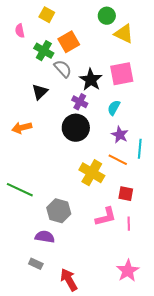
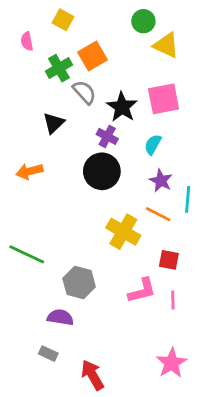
green cross: (44, 51) -> (59, 68), turned 30

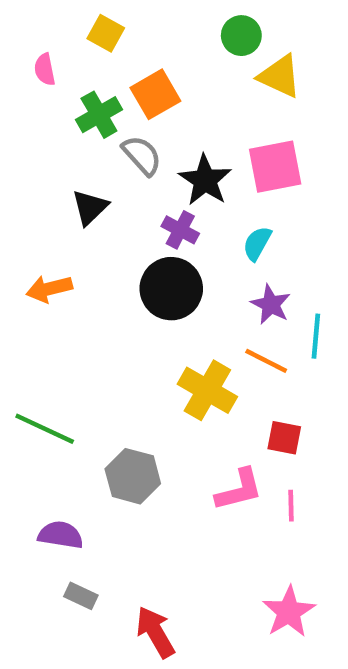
purple semicircle: (60, 317) -> (61, 535), moved

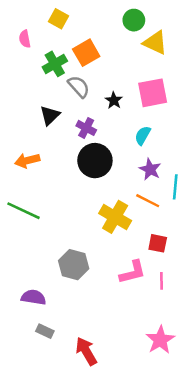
black star: (205, 180) -> (114, 100), size x0.6
purple cross: (180, 230) -> (86, 128), moved
green line: (45, 429) -> (23, 211), moved

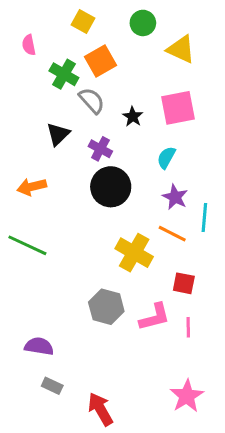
yellow square: (59, 19) -> (83, 21), moved
green circle: (134, 20) -> (143, 23), moved
green cross: (55, 64) -> (64, 74), turned -30
gray hexagon: (74, 265) -> (106, 307), moved

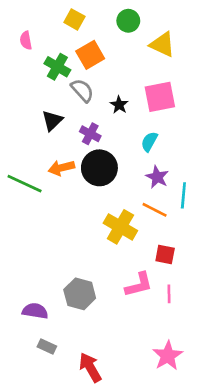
orange arrow: (32, 187) -> (61, 168), moved
green line: (27, 245) -> (25, 184), moved
gray hexagon: (106, 307) -> (80, 294), moved

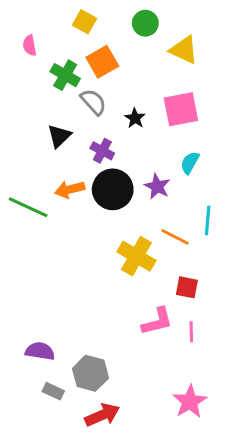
cyan semicircle: (149, 142) -> (190, 163), moved
purple star: (157, 177) -> (157, 186), moved
gray hexagon: (80, 294) -> (90, 373), moved
red arrow: (90, 367) -> (102, 415), turned 96

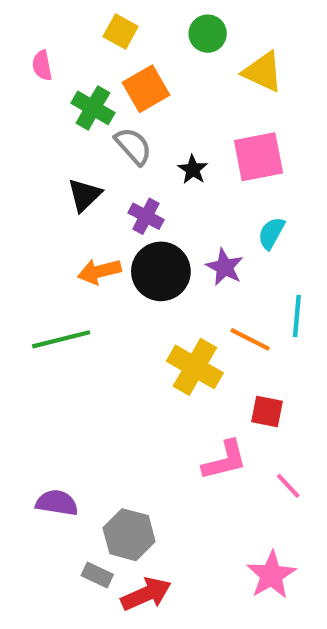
green line: (28, 207) -> (61, 339), moved, turned -39
pink line: (191, 332) -> (288, 486), moved, turned -42
gray rectangle: (53, 391) -> (97, 575), moved

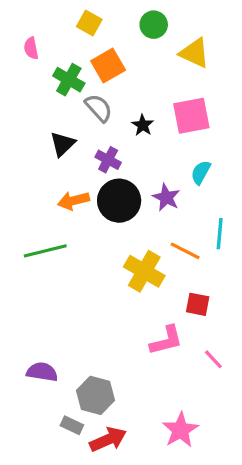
pink star: (271, 575) -> (180, 430), moved

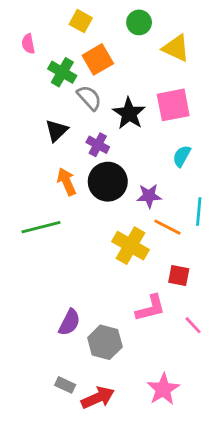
black star: (143, 125) -> (129, 113), size x1.6
purple star: (166, 197) -> (149, 196), moved, turned -30
orange arrow: (74, 201) -> (67, 182), turned 80
purple semicircle: (42, 372) -> (69, 322), moved, turned 108
gray hexagon: (96, 395) -> (105, 342), moved

